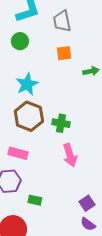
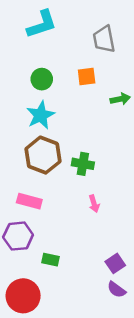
gray trapezoid: (62, 21) -> (104, 39), moved
green circle: (20, 41) -> (42, 79), moved
pink arrow: (70, 155) -> (94, 204), size x0.6

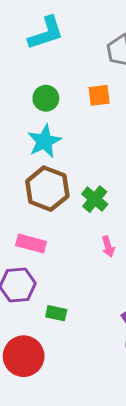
green cross: (83, 164) -> (95, 199), turned 30

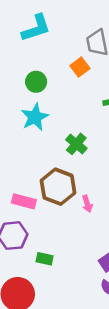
orange square: (99, 95) -> (80, 67), moved, turned -30
brown hexagon: (47, 189) -> (58, 187), moved
green cross: (95, 199) -> (76, 144), moved

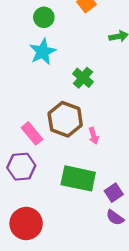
pink rectangle: (24, 201) -> (32, 133), turned 35
green rectangle: (45, 259) -> (78, 178), moved, size x2.0

